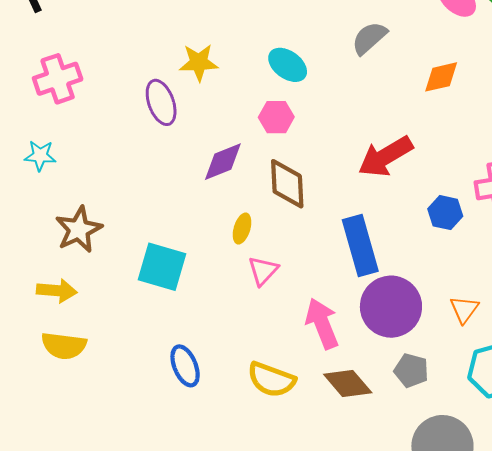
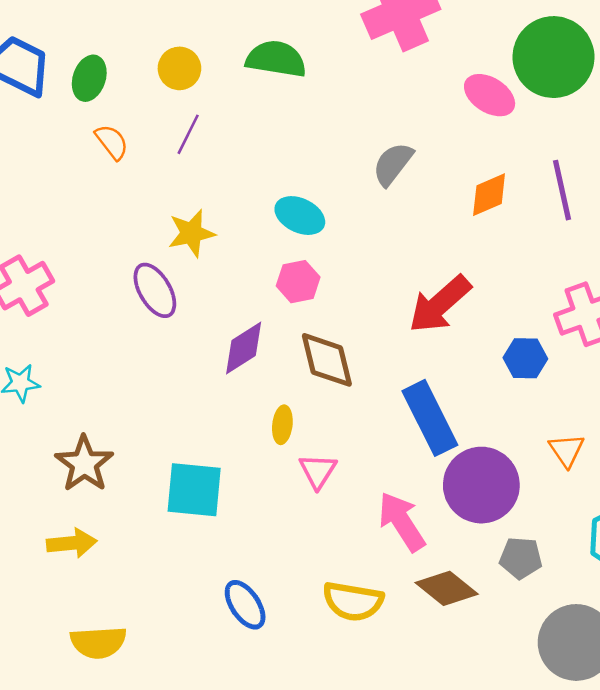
orange triangle: (464, 309) -> (566, 450), moved
yellow semicircle: (64, 346) -> (98, 642), moved

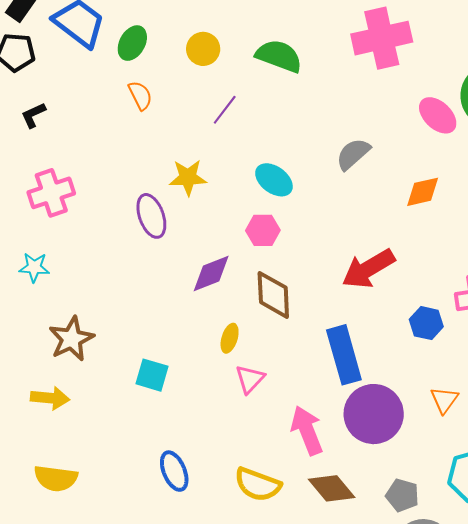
purple line: (188, 134) -> (225, 110), moved
cyan square: (194, 490) -> (152, 375), size x0.7
gray pentagon: (521, 558) -> (402, 495), moved

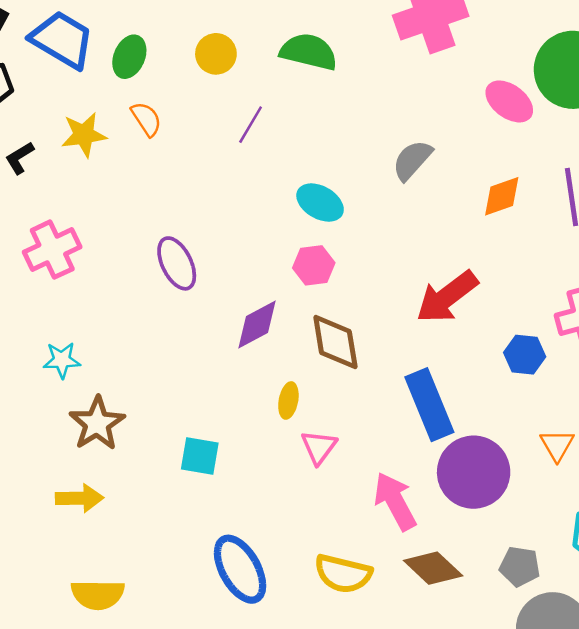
yellow star: (188, 177) -> (84, 135), moved
cyan star: (34, 267) -> (62, 360), moved
blue ellipse: (174, 471) -> (240, 569), size x1.4

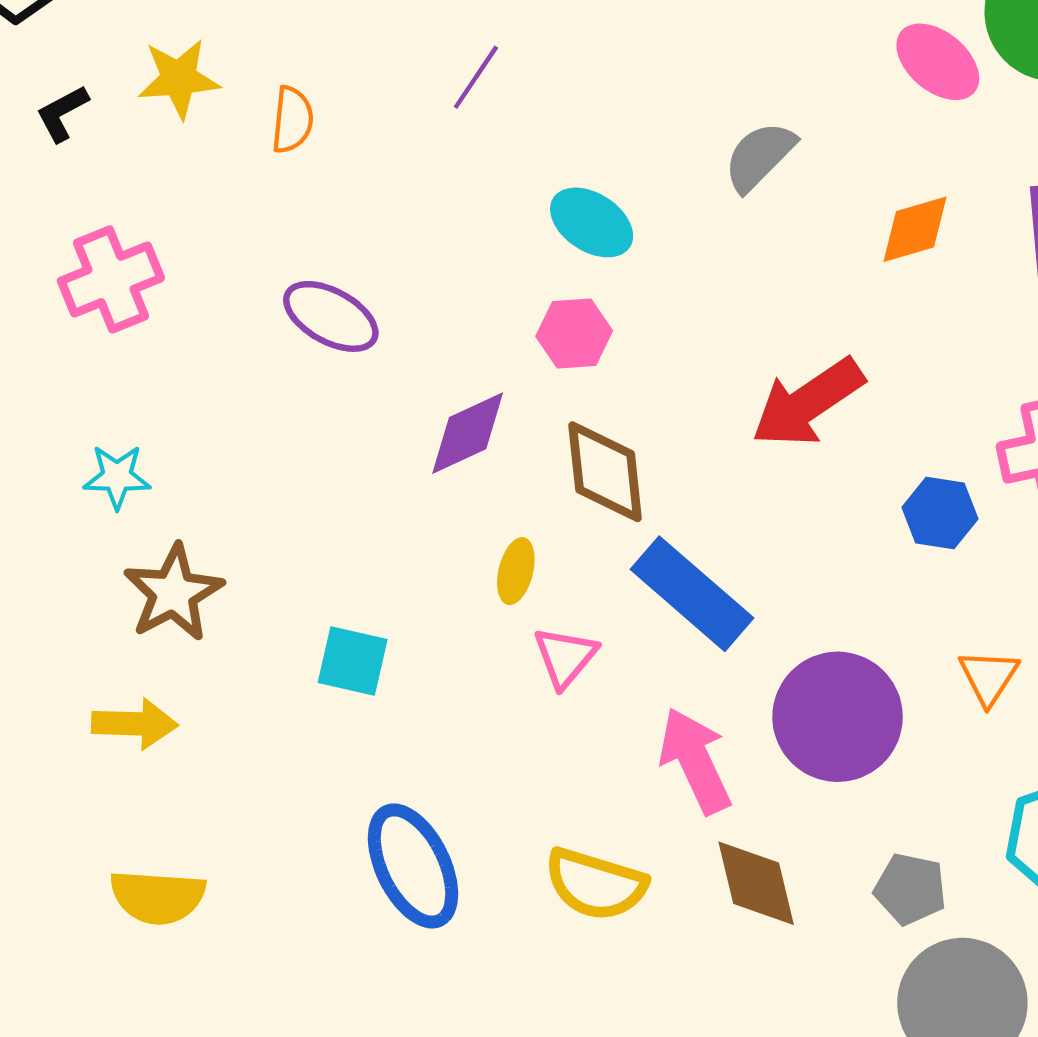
orange semicircle: (146, 119) -> (292, 120), moved, turned 36
purple ellipse: (177, 263) -> (331, 316), turned -38
blue rectangle: (429, 405) -> (692, 594), moved, turned -30
brown diamond: (433, 568) -> (756, 883), turned 30

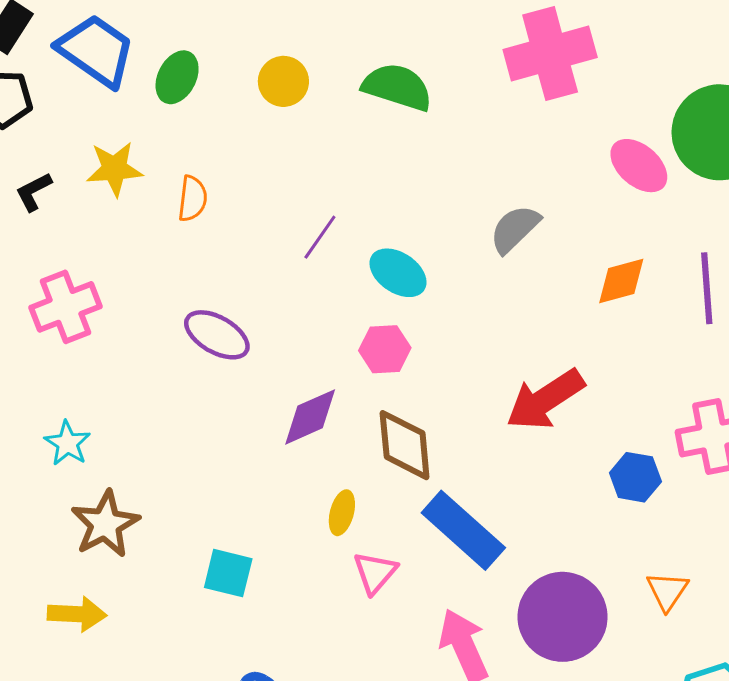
purple line: (476, 77) -> (320, 237), moved
cyan star: (117, 477) -> (67, 443), turned 30

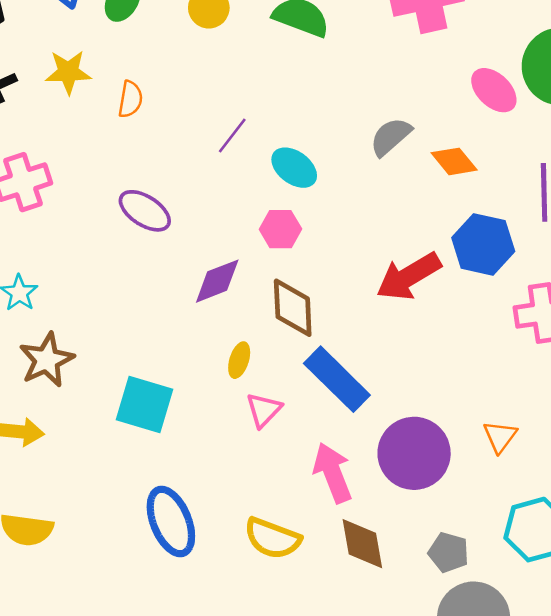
orange diamond: (621, 281) -> (454, 161), moved, turned 63
blue hexagon: (635, 477) -> (483, 244), moved, size x1.5
cyan square: (228, 573) -> (145, 405), size x1.4

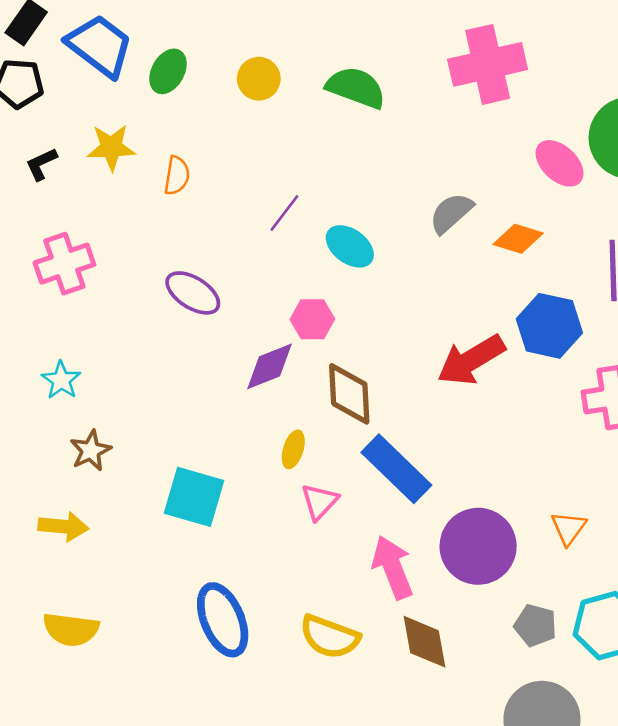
orange diamond: (454, 161) -> (518, 239), turned -33
pink hexagon: (280, 229) -> (312, 319), moved
brown star: (47, 360) -> (91, 451), size x0.7
gray pentagon: (449, 552) -> (535, 625), moved

